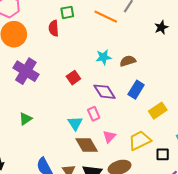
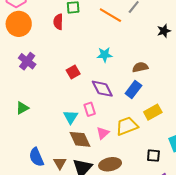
brown semicircle: (128, 61) -> (140, 67), moved
purple cross: (26, 71) -> (27, 61), size x0.7
yellow trapezoid: (140, 140) -> (127, 126), moved

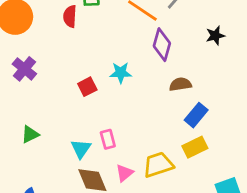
cyan star: (105, 55) -> (121, 73), moved
purple diamond: (102, 89) -> (162, 45), moved, turned 40
blue rectangle: (133, 90) -> (196, 115), moved
green triangle: (22, 108) -> (30, 134), moved

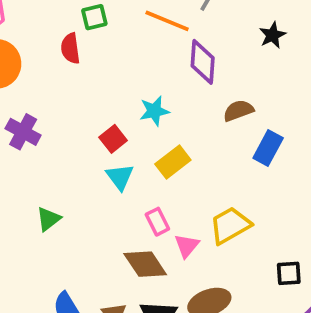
pink rectangle: (108, 139) -> (157, 222), moved
yellow rectangle: (195, 147) -> (173, 162), moved
cyan triangle: (81, 149) -> (120, 177), moved

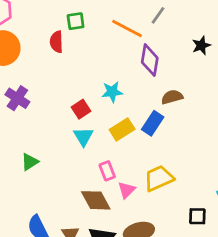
blue rectangle: (268, 148) -> (153, 123), moved

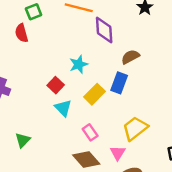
pink triangle: (127, 190) -> (118, 153), moved

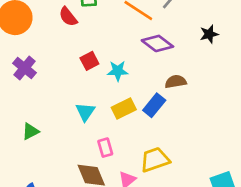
purple diamond: (104, 30) -> (157, 43), turned -68
red semicircle: (22, 33) -> (68, 17), turned -42
red square: (56, 85) -> (89, 61), moved

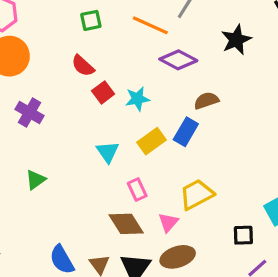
red semicircle: (68, 17) -> (83, 66), moved
black star: (209, 34) -> (236, 40), size x1.4
green triangle: (31, 131) -> (36, 180), moved

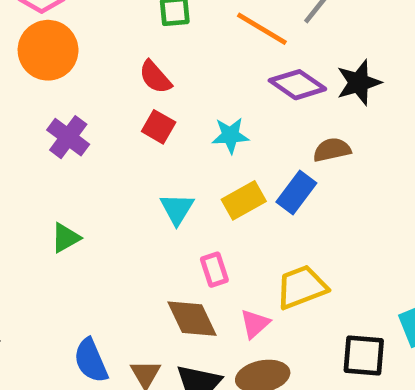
black star: (236, 40) -> (359, 83), moved
red square: (103, 92) -> (159, 127), moved, turned -30
black square: (243, 235) -> (364, 355), size x1.4

